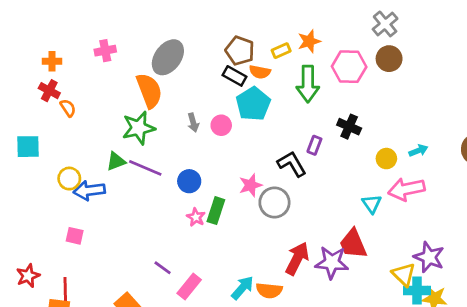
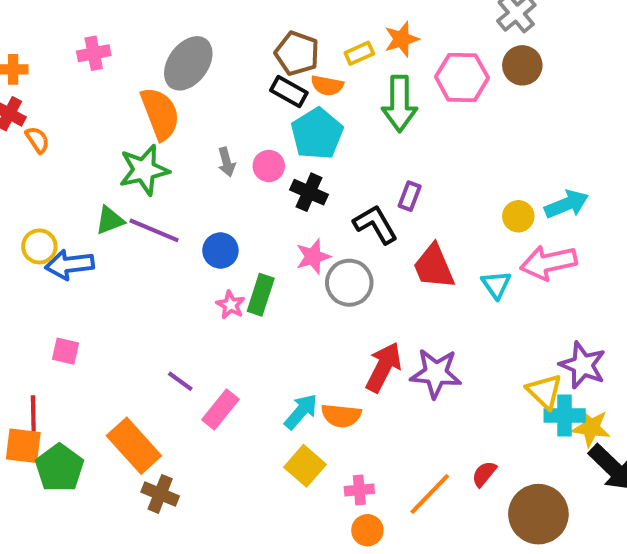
black cross: (349, 127) -> (309, 192), moved
cyan arrow: (418, 151) -> (567, 204), size x1.5
pink square: (75, 236) -> (66, 351), moved
red trapezoid: (353, 244) -> (434, 267), moved

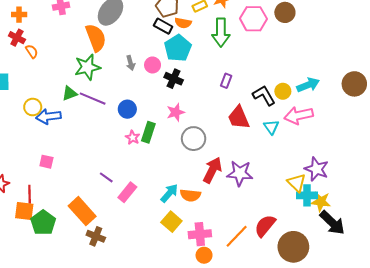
black L-shape: (375, 224) -> (264, 95), moved
gray circle: (349, 283) -> (194, 139), moved
red semicircle: (484, 474) -> (265, 226), size x1.6
pink cross: (359, 490) -> (200, 234), size x1.5

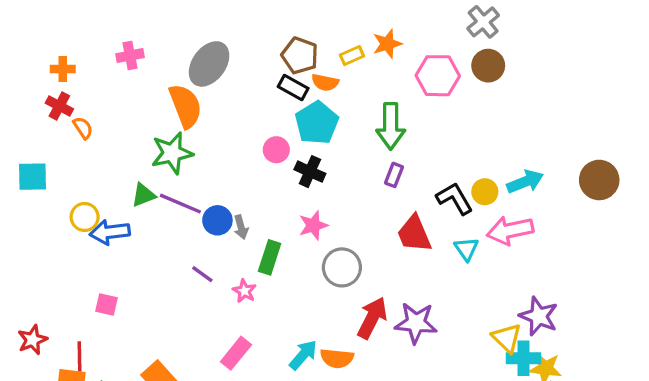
green arrow: (221, 32) -> (391, 126), moved
gray arrow: (130, 63) -> (241, 227), moved
blue circle: (127, 109) -> (217, 220), moved
pink star: (133, 137) -> (244, 291), moved
purple line: (106, 177) -> (202, 274), moved

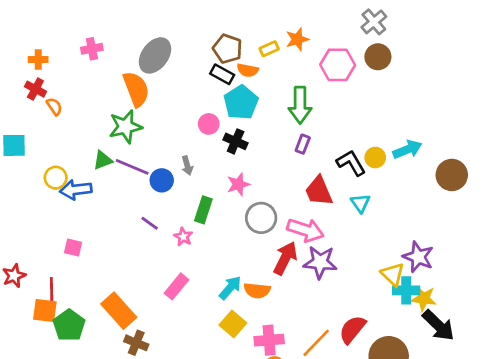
brown circle: (599, 180) -> (452, 175), moved
gray arrow: (241, 227) -> (187, 166), moved
pink arrow: (510, 230) -> (305, 230), moved, turned -150

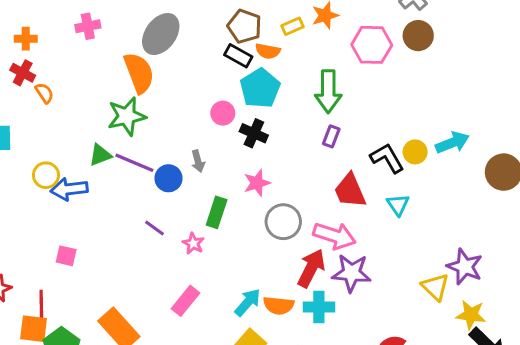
cyan cross: (406, 290) -> (319, 307), moved

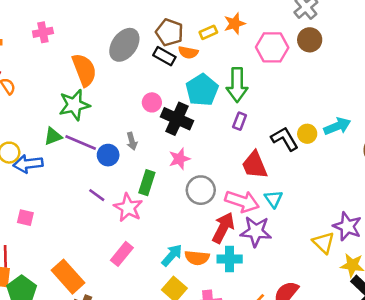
gray ellipse: (161, 34) -> (124, 45), moved
cyan pentagon: (260, 88) -> (202, 90), moved
black cross: (254, 133) -> (177, 119), size x1.4
cyan triangle: (398, 205) -> (273, 199), moved
pink star: (193, 243) -> (128, 208), size x1.6

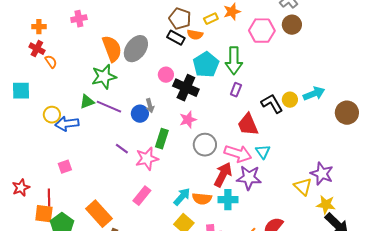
gray ellipse: (124, 45) -> (136, 49), moved
blue circle: (108, 155) -> (140, 114), moved
pink star: (128, 208) -> (147, 159), turned 30
pink square: (25, 218) -> (65, 167), turned -32

